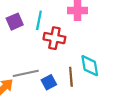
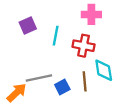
cyan line: (39, 20) -> (56, 36), moved
red cross: (54, 38) -> (84, 46), moved

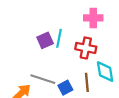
purple square: (28, 26) -> (45, 40), moved
gray line: (39, 78) -> (43, 79), turned 30

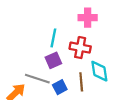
purple square: (45, 40) -> (53, 60), moved

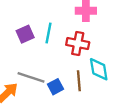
purple square: (53, 60) -> (25, 34), moved

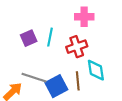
red cross: (78, 44) -> (77, 47), turned -30
blue square: (56, 87) -> (56, 86), size x1.5

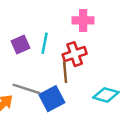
cyan diamond: (96, 70) -> (106, 95), moved, turned -65
brown line: (78, 81) -> (65, 72), moved

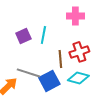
red cross: (75, 54) -> (79, 52), moved
cyan diamond: (106, 95) -> (78, 78), moved

